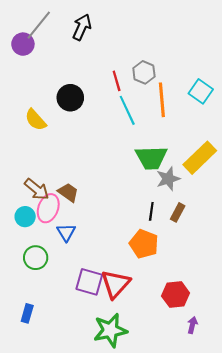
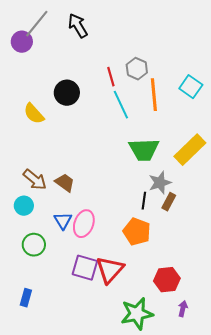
black arrow: (82, 27) -> (78, 26), turned -55
gray star: (168, 179) -> (160, 183), moved
pink ellipse: (48, 208) -> (84, 224), moved
green star: (110, 330) -> (137, 314), moved

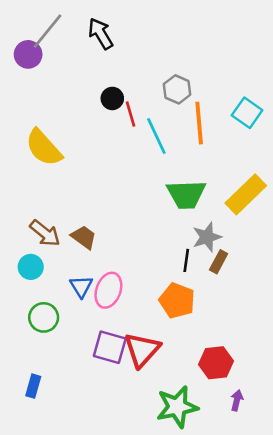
red line: (111, 77) -> (130, 114), moved
black circle: (67, 93) -> (112, 98), moved, size x0.7
yellow semicircle: (34, 114) -> (44, 148), size x1.4

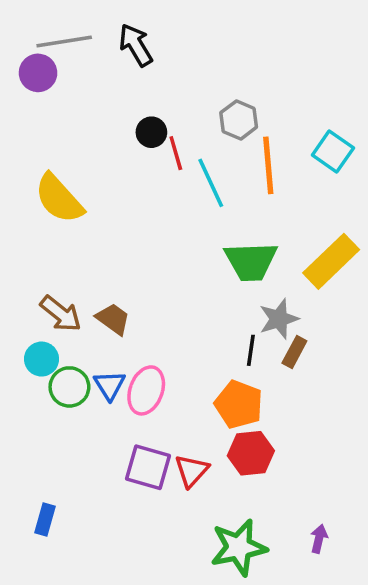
gray line: (48, 31) -> (64, 41), turned 42
green circle: (44, 317) -> (69, 387), moved
red triangle: (142, 350) -> (192, 471), size x0.7
red hexagon: (216, 363) -> (251, 453), moved

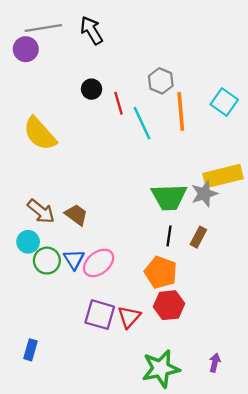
black circle: (151, 132) -> (92, 89), moved
green trapezoid: (251, 261) -> (169, 197), moved
yellow rectangle: (331, 261) -> (223, 176), turned 30
gray star: (279, 319) -> (204, 194), moved
pink ellipse: (146, 390) -> (99, 263), turned 32

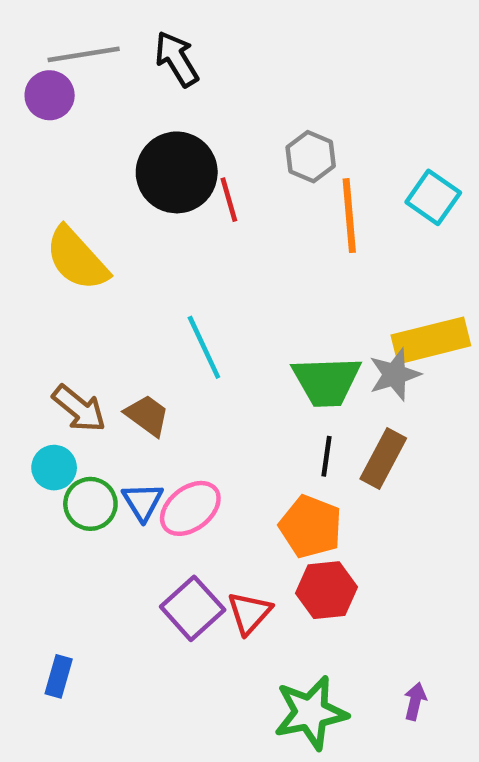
black circle: (92, 89) -> (177, 172), size x2.0
cyan line: (142, 123) -> (204, 347), moved
brown rectangle: (198, 237) -> (383, 458), size x1.4
purple square: (100, 315) -> (193, 608), turned 32

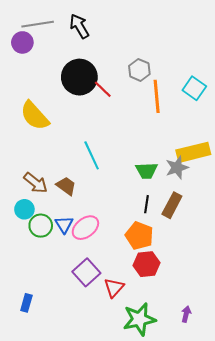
red line: (229, 200) -> (103, 89), turned -30
green trapezoid: (327, 381) -> (146, 171), size x0.7
red triangle: (249, 613) -> (114, 288), moved

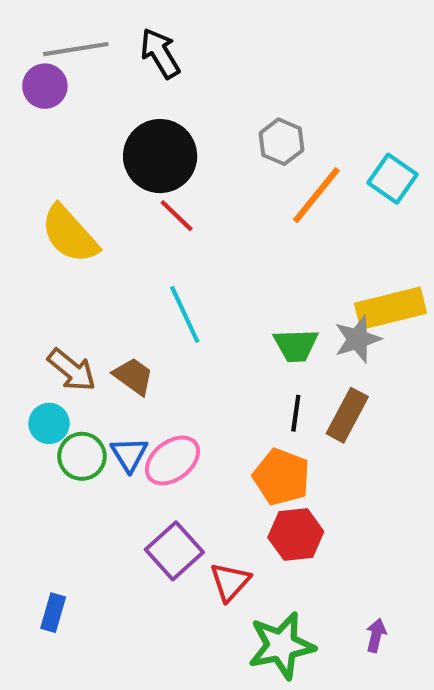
red line: (103, 89) -> (177, 216), moved
orange line: (157, 96) -> (316, 195), turned 44

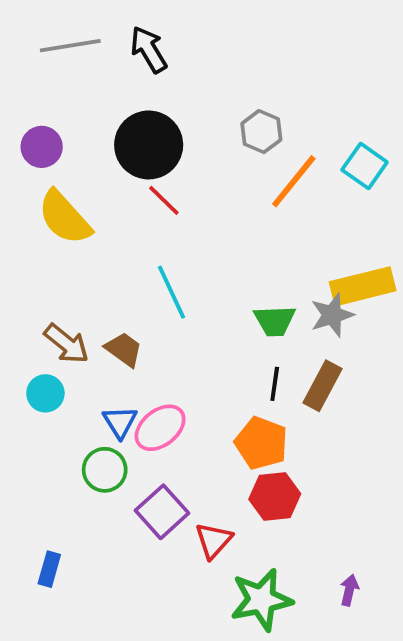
purple circle: (45, 86) -> (42, 147), moved
green circle: (82, 456) -> (105, 470), moved

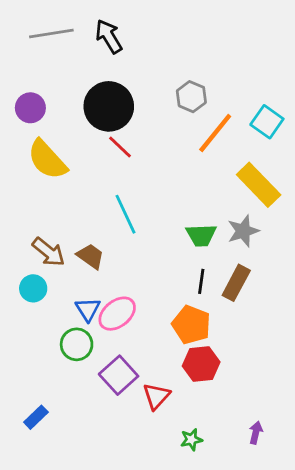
yellow rectangle: (363, 286) -> (259, 185), moved, turned 60
blue rectangle: (49, 569) -> (36, 417), turned 30
green star: (261, 600) -> (191, 440), size x0.5

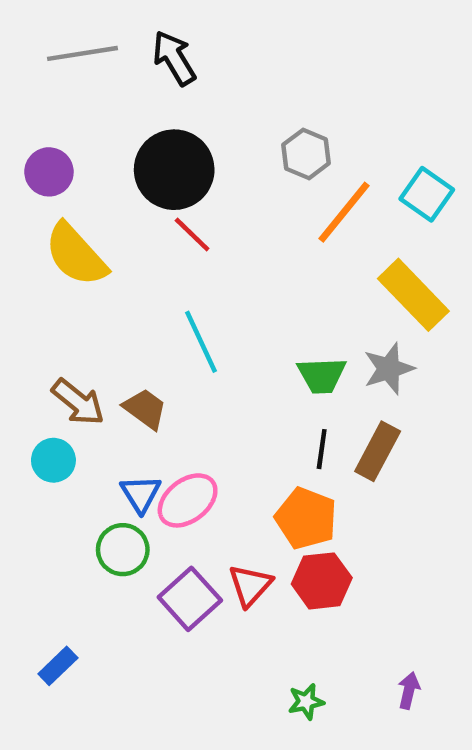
red triangle: (156, 396) -> (250, 585), moved

